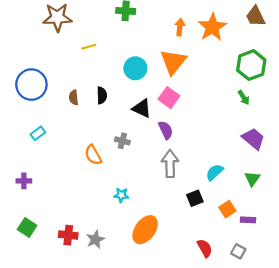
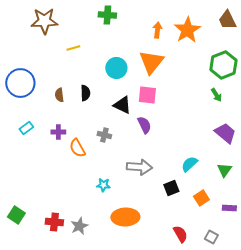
pink square: (169, 98) -> (147, 95), turned -30
gray arrow: (170, 164) -> (139, 167), moved, turned 95
purple cross: (24, 181) -> (58, 132), moved
purple rectangle: (248, 220) -> (229, 208), moved
orange ellipse: (145, 230) -> (125, 217), turned 52

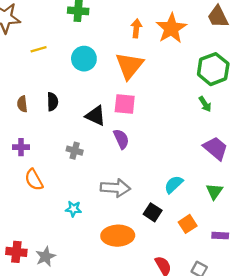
cyan circle: (116, 68) -> (84, 59), moved
orange semicircle: (77, 148) -> (34, 180), moved
black square: (171, 188) -> (153, 212), turned -35
orange ellipse: (125, 217) -> (118, 236), moved

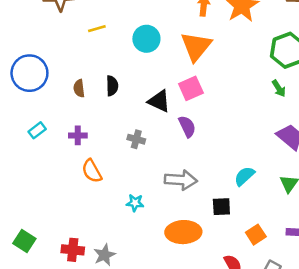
pink square: (125, 104) -> (191, 88), turned -30
black square: (153, 212) -> (221, 207), turned -36
orange square: (188, 224) -> (256, 235), moved

